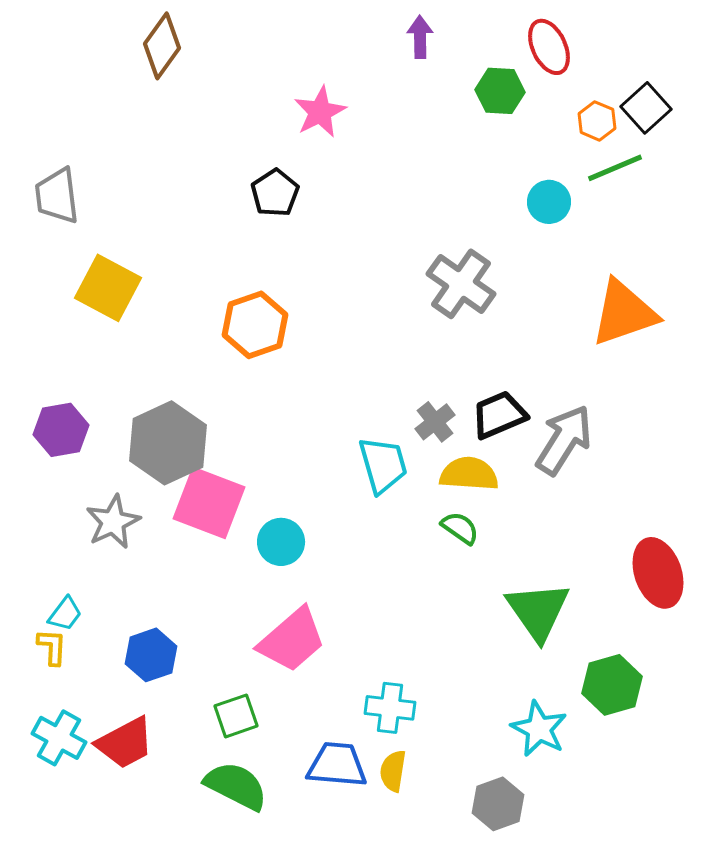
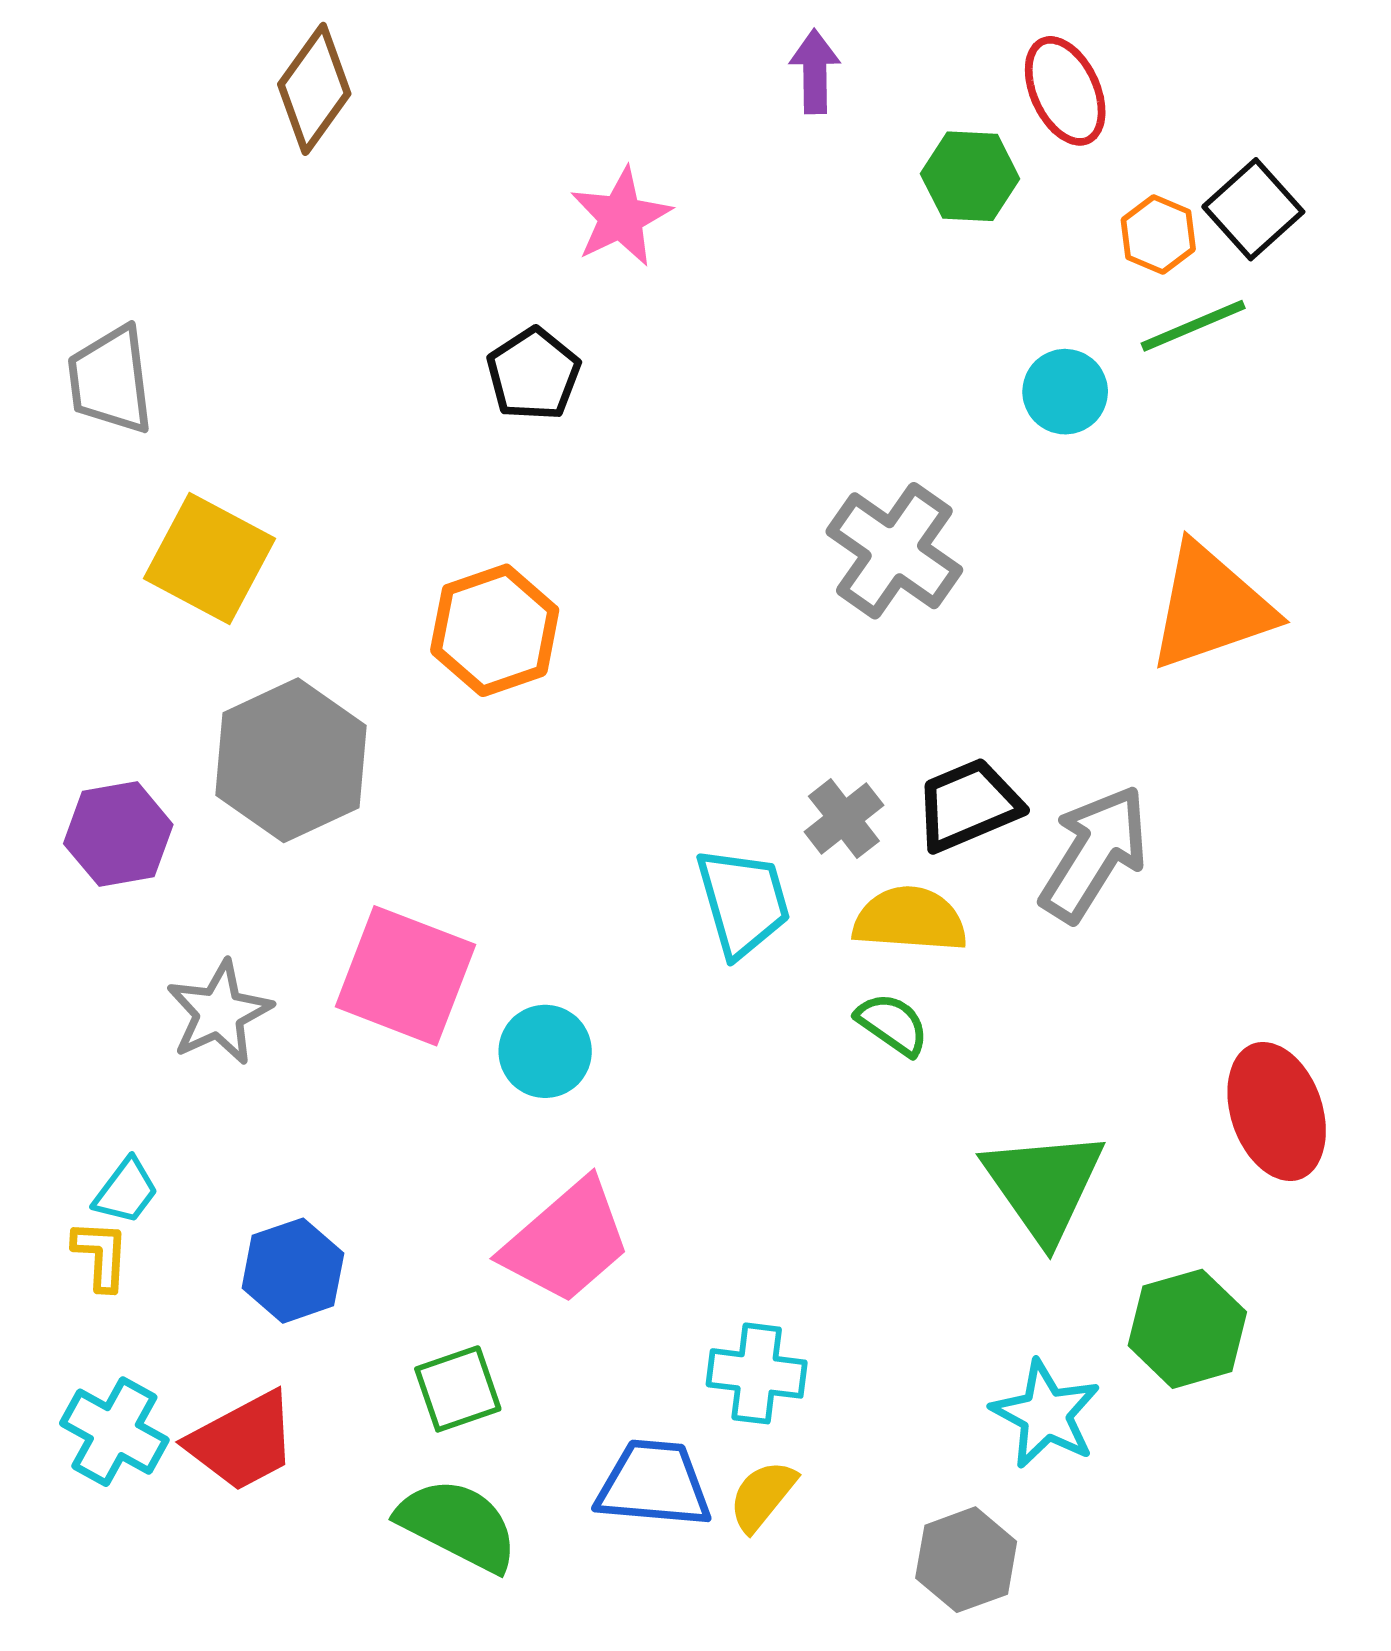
gray hexagon: (168, 443) -> (291, 760), moved
yellow semicircle: (393, 771) -> (762, 1496), turned 30

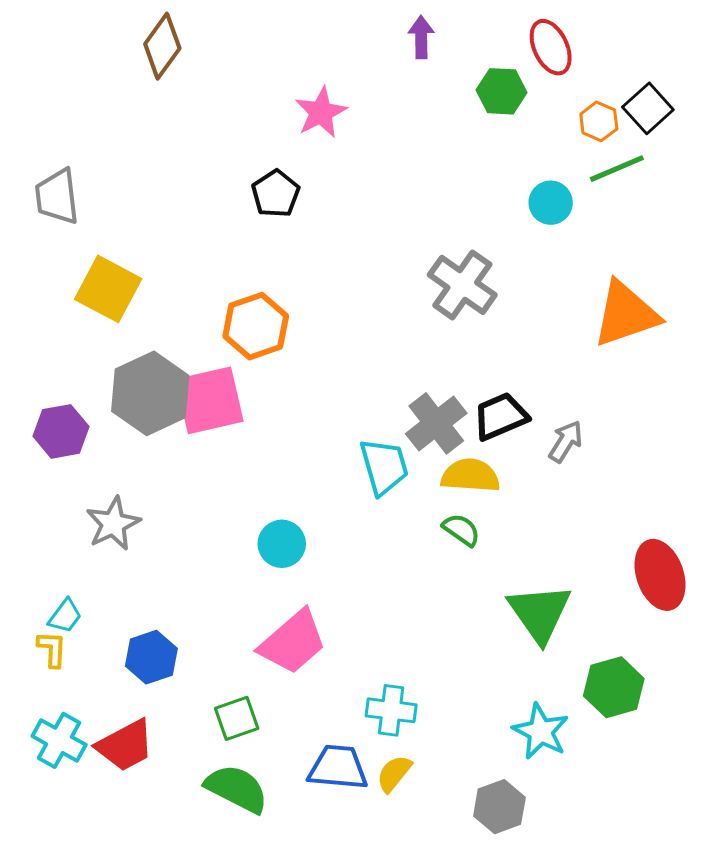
gray cross: (844, 819) -> (436, 423), size x1.5
gray arrow: (1094, 853) -> (566, 441), size x0.6
pink square: (405, 976) -> (210, 400), moved, turned -34

